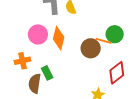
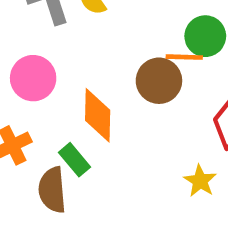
orange diamond: (59, 38) -> (98, 115), moved

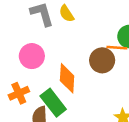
green rectangle: (75, 160) -> (53, 103), size x1.5

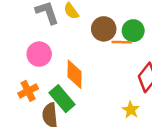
brown circle: (102, 60) -> (104, 29), moved

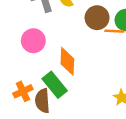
orange cross: (28, 91) -> (23, 91), moved

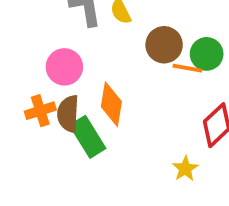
orange cross: (23, 91) -> (40, 111), moved
brown semicircle: (42, 101) -> (68, 114), moved

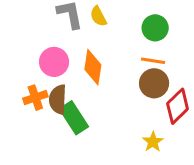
brown circle: (164, 45) -> (154, 83), moved
green circle: (207, 54) -> (155, 28), moved
orange diamond: (111, 104) -> (93, 67), moved

